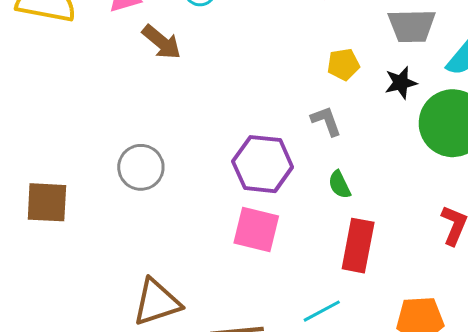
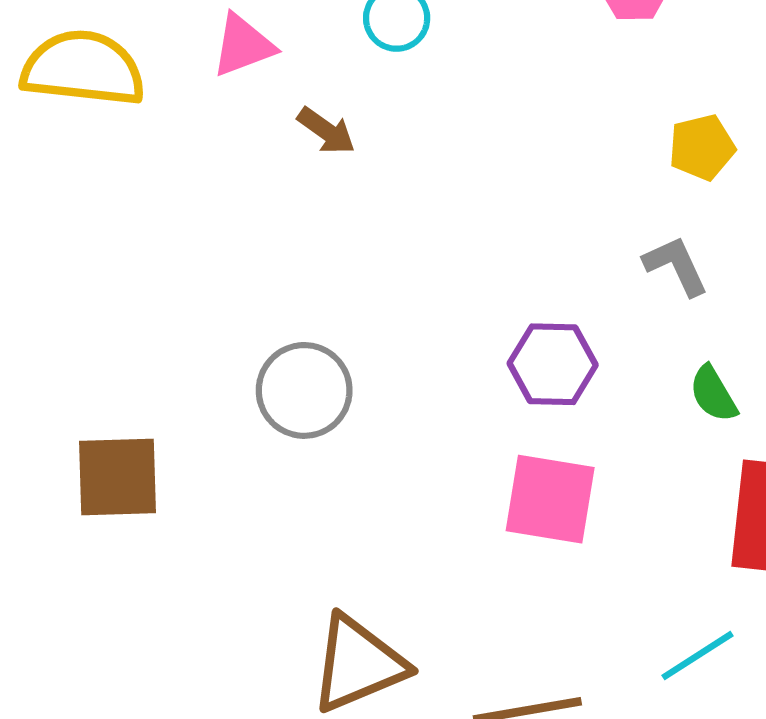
brown arrow: (162, 42) -> (326, 131), size x0.7
purple hexagon: (263, 164) -> (553, 364), size x0.7

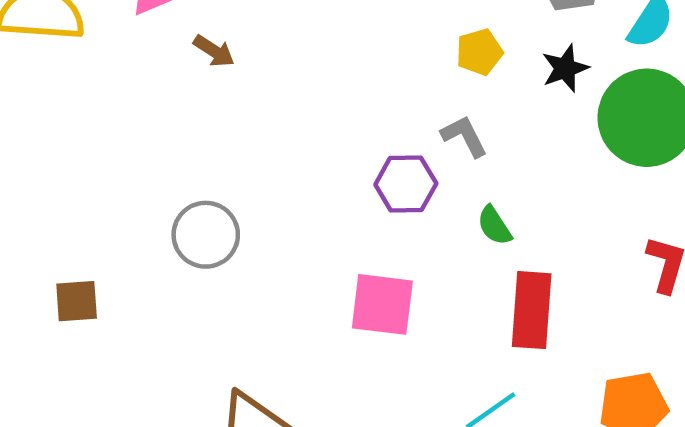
purple hexagon: (553, 364) -> (406, 184), moved
brown square: (117, 477) -> (77, 301), size x0.7

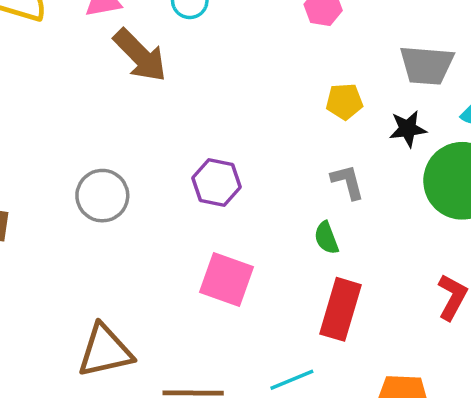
brown arrow: (214, 51) -> (140, 55), size x1.8
gray L-shape: (464, 136) -> (348, 182), moved
purple hexagon: (406, 184) -> (216, 183), moved

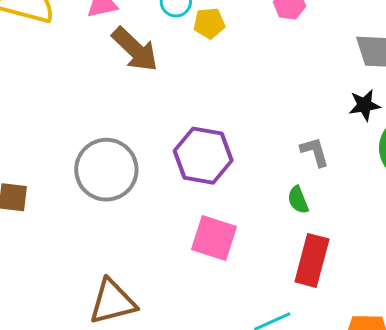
yellow pentagon: (344, 102) -> (209, 23), moved
purple hexagon: (216, 183) -> (203, 156), size x1.4
gray circle: (102, 196) -> (106, 170), size x1.4

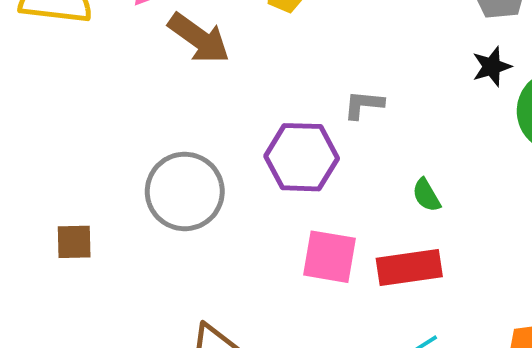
gray L-shape: (315, 152) -> (364, 105), moved, turned -60
red rectangle: (312, 260) -> (409, 267), moved, turned 75

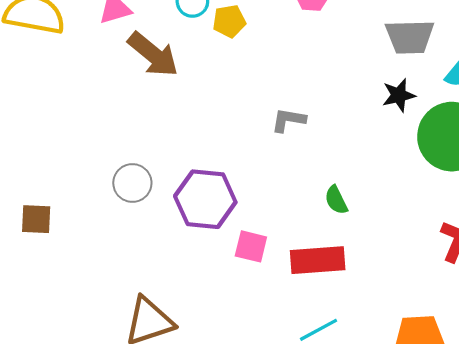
purple hexagon: (302, 157) -> (205, 199), moved
gray circle: (185, 191) -> (132, 183), size x0.6
pink square: (330, 257) -> (251, 246), size x0.7

